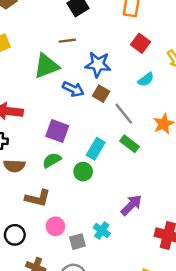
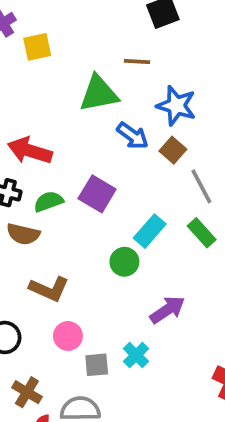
green semicircle: (52, 160) -> (48, 201), moved
purple arrow: (131, 205) -> (167, 310), moved

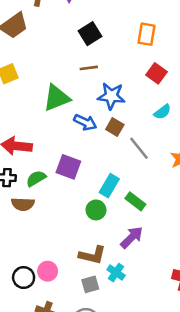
brown line: (137, 62) -> (89, 68), moved
green rectangle: (202, 233) -> (135, 201), moved
brown L-shape: (49, 289) -> (92, 255), moved
pink circle: (68, 336) -> (48, 271), moved

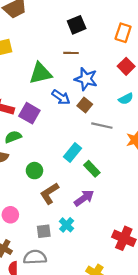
gray line: (139, 148) -> (102, 126), turned -48
purple square: (68, 167) -> (29, 113), moved
green circle: (96, 210) -> (34, 171), moved
brown L-shape: (92, 255) -> (49, 193), moved, turned 125

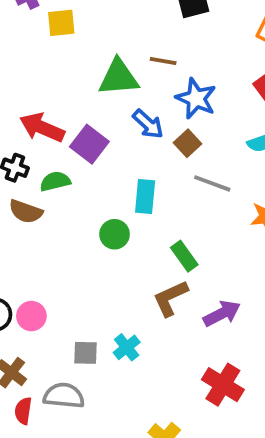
brown line: (71, 53) -> (163, 61), moved
cyan rectangle: (72, 152) -> (145, 197), moved, turned -42
green circle: (34, 171) -> (115, 234), moved
brown L-shape: (49, 193) -> (170, 298), moved
purple arrow: (84, 198) -> (222, 313), moved

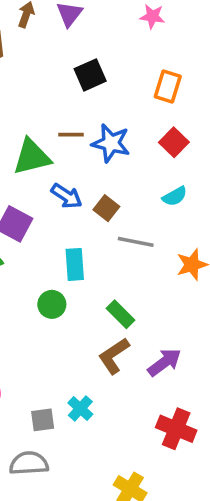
blue star: (196, 98) -> (111, 143), moved

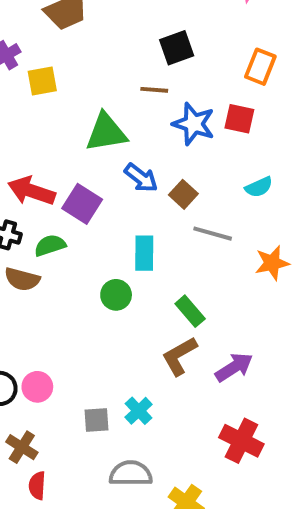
brown line: (71, 135) -> (154, 90), moved
red square: (174, 142) -> (239, 119), moved, turned -36
gray semicircle: (29, 463) -> (131, 473), moved

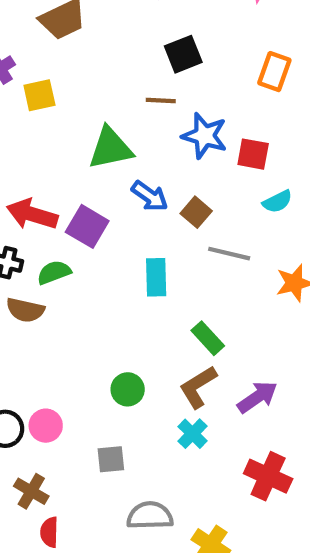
red square: (239, 119) -> (253, 154), moved
green circle: (116, 295) -> (128, 389), moved
cyan cross: (139, 411) -> (192, 434), moved

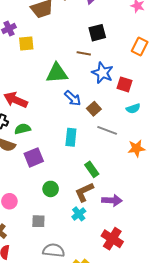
purple square: (87, 226) -> (34, 157), moved, turned 30
purple arrow: (257, 397) -> (112, 200), turned 30

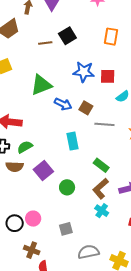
brown line: (84, 53) -> (45, 43), moved
green circle: (51, 189) -> (67, 187), moved

